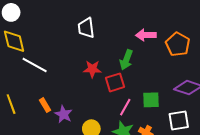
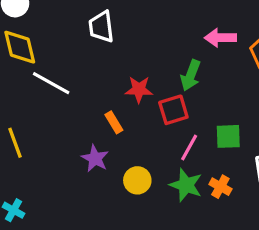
white trapezoid: (86, 28) -> (101, 27), moved
orange rectangle: (45, 105) -> (114, 122), moved

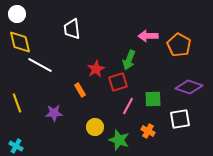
red star: (139, 89) -> (96, 69), turned -30
purple star: (95, 158) -> (54, 113), moved, turned -30
green star: (186, 185) -> (119, 140), moved

